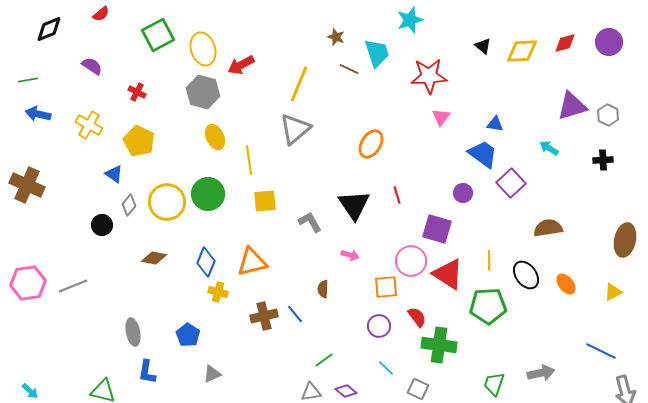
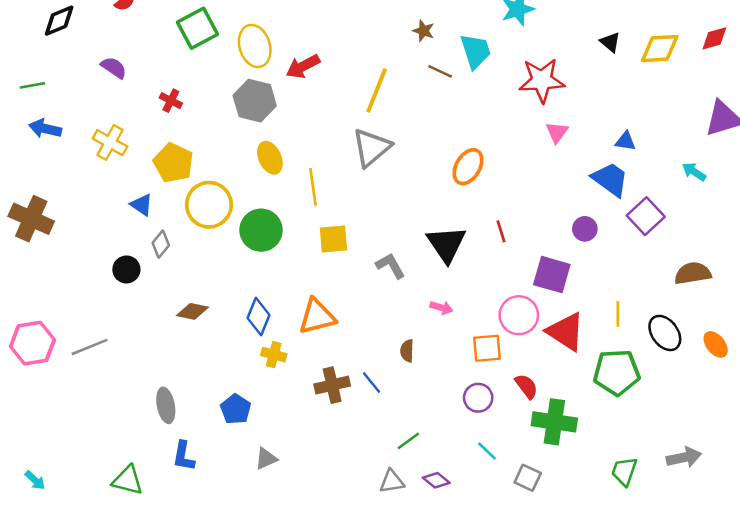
yellow circle: (167, 202) -> (209, 205), moved

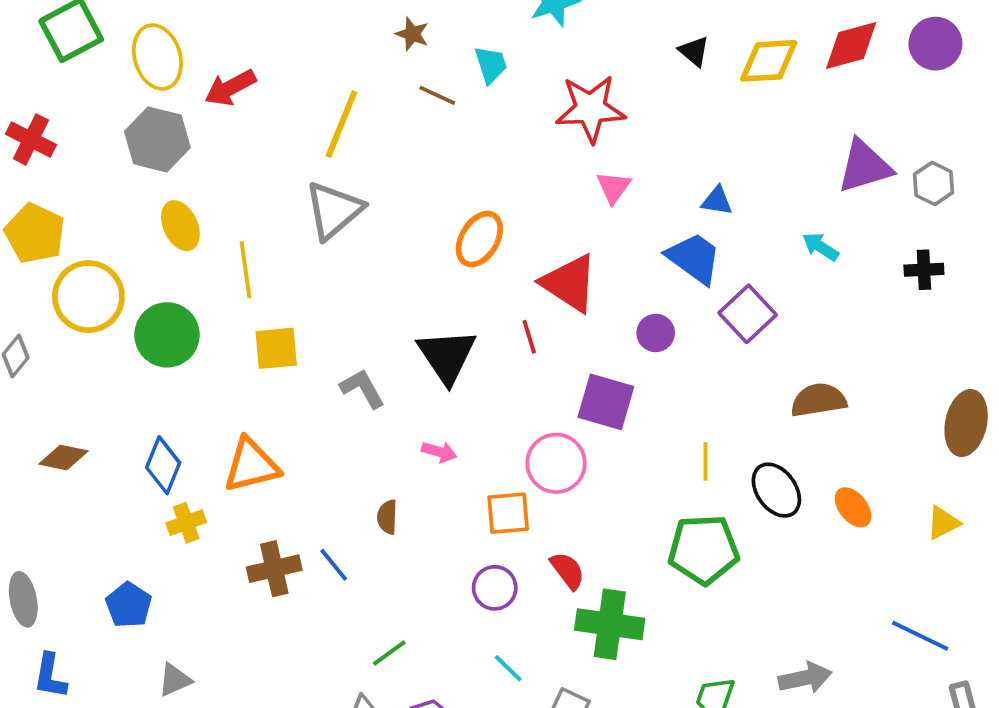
red diamond: (714, 38) -> (851, 46), size x1.4
cyan trapezoid: (476, 51) -> (491, 65), size x0.7
red cross: (171, 101) -> (31, 139), size x1.4
red triangle: (566, 332) -> (569, 283), moved
yellow cross: (274, 355) -> (186, 523), turned -35

